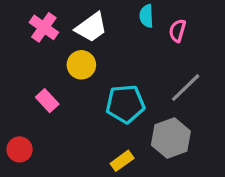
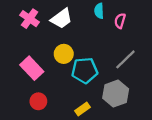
yellow circle: (81, 65) -> (64, 54), moved
pink rectangle: (47, 101) -> (32, 68), size x1.5
red circle: (20, 149) -> (38, 101), moved

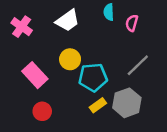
pink cross: (30, 19) -> (22, 27), moved
yellow rectangle: (82, 109) -> (98, 105), moved

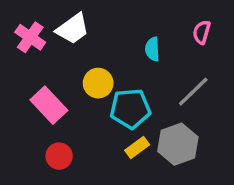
cyan semicircle: (109, 12) -> (152, 49), moved
white trapezoid: (68, 21) -> (73, 29), moved
pink semicircle: (132, 23) -> (202, 32), moved

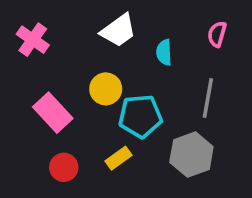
white trapezoid: (73, 29) -> (118, 31), moved
gray line: (193, 92) -> (208, 98), turned -36
yellow rectangle: (137, 148) -> (118, 158), moved

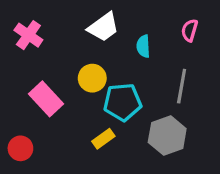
red circle: (64, 167) -> (20, 148), moved

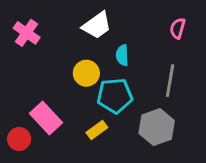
cyan semicircle: (143, 46) -> (122, 55), moved
pink rectangle: (46, 99) -> (46, 118), moved

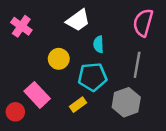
pink semicircle: (178, 28) -> (143, 23), size x1.6
yellow circle: (86, 73) -> (59, 59), moved

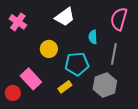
cyan semicircle: (99, 44) -> (93, 37), moved

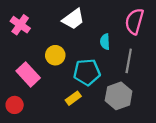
pink rectangle: (31, 79) -> (28, 74), moved

